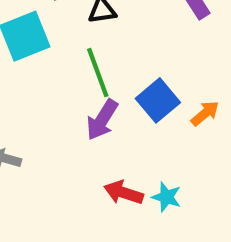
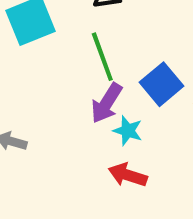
cyan star: (166, 197) -> (128, 131), moved

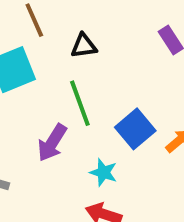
purple arrow: (107, 103) -> (52, 143), moved

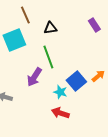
blue square: (135, 129) -> (76, 81), moved

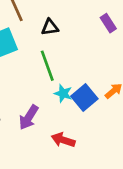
purple arrow: (34, 77) -> (29, 117), moved
cyan star: (60, 92) -> (63, 94), moved

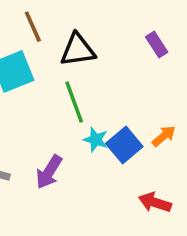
black triangle: (50, 27) -> (78, 50), size x1.5
red arrow: (63, 140) -> (155, 202), moved

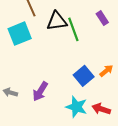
green line: (74, 102) -> (73, 29), moved
cyan star: (96, 140) -> (76, 107), moved, size x1.5

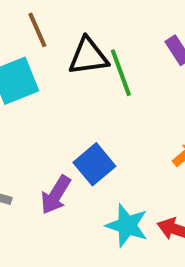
blue square: (84, 76) -> (94, 164), moved

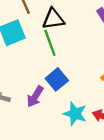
green line: (121, 73) -> (50, 43), moved

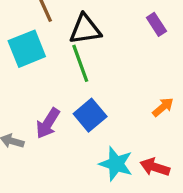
purple arrow: (35, 97) -> (48, 123), moved

